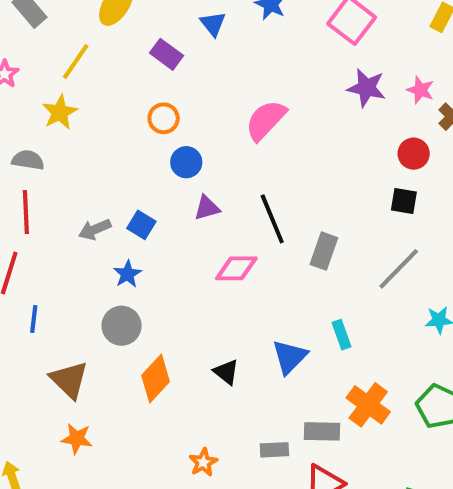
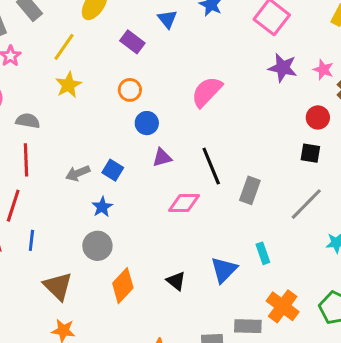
yellow star: (60, 112) -> (68, 85), moved

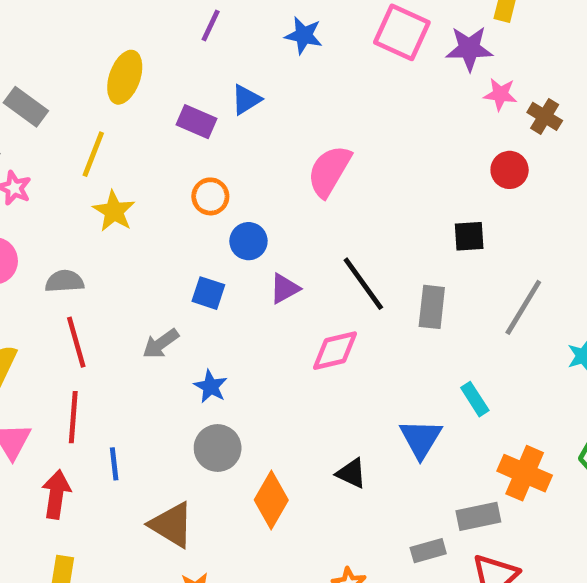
blue triangle: (167, 19) -> (246, 100), moved, turned 50
purple star: (283, 68) -> (469, 49), moved
black square: (310, 153) -> (469, 236), moved
blue square: (113, 170) -> (208, 293), moved

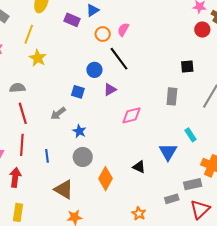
red circle: (510, 170) -> (202, 30), moved
pink semicircle: (329, 171) -> (123, 30), moved, size x0.6
orange circle: (210, 196) -> (103, 34), moved
black line: (363, 284) -> (119, 59), moved
blue line: (114, 464) -> (47, 156), moved

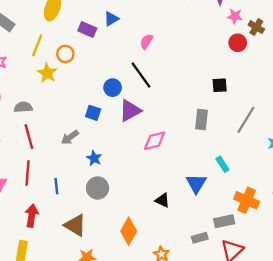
orange circle: (103, 34) -> (65, 54), moved
purple triangle: (110, 90) -> (130, 111), size x1.5
red arrow: (15, 177) -> (32, 216), moved
orange diamond: (106, 179) -> (129, 231), moved

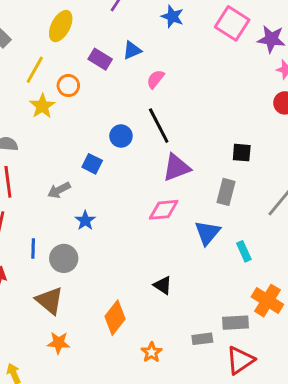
pink semicircle: (146, 42) -> (155, 79), moved
black square: (220, 85) -> (242, 153), moved
purple triangle: (130, 111) -> (176, 168), moved
blue triangle: (196, 183) -> (207, 233), moved
gray circle: (98, 188) -> (64, 258), moved

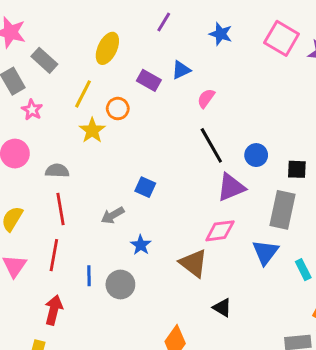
blue circle: (121, 136) -> (256, 155), moved
gray rectangle: (226, 192) -> (283, 210), size x1.4
brown triangle: (49, 301) -> (193, 263), moved

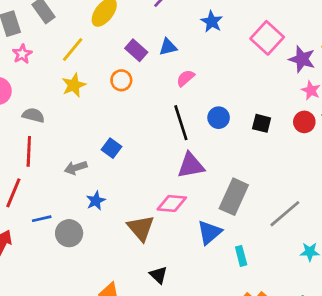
orange circle: (118, 109) -> (121, 80), moved
blue circle: (256, 155) -> (219, 118), moved
black square: (297, 169) -> (262, 123), moved
blue line: (89, 276) -> (42, 219), turned 66

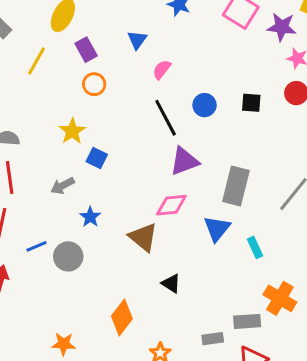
blue triangle: (168, 47) -> (137, 40), turned -30
purple rectangle: (136, 50) -> (86, 50), moved, turned 30
yellow star: (74, 85) -> (72, 131), moved

